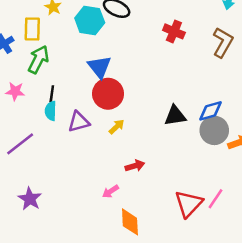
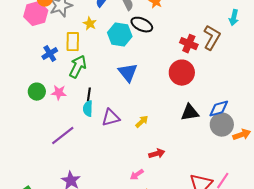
brown L-shape: (223, 42) -> (212, 38), moved
red circle: (108, 94) -> (182, 73), moved

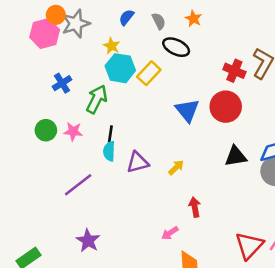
cyan hexagon: (120, 35) -> (120, 68), moved
yellow rectangle: (73, 42) -> (149, 73), moved, turned 42
blue triangle: (128, 73) -> (187, 110), moved
red arrow: (157, 154) -> (195, 207), turned -84

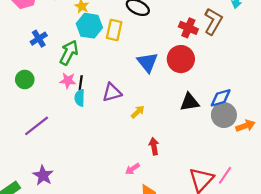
yellow rectangle: (149, 73) -> (114, 30), turned -30
pink star: (73, 131) -> (68, 81), moved
purple triangle: (138, 162) -> (112, 92), moved
purple line: (78, 185) -> (37, 126), moved
purple star: (88, 241) -> (43, 175), moved

